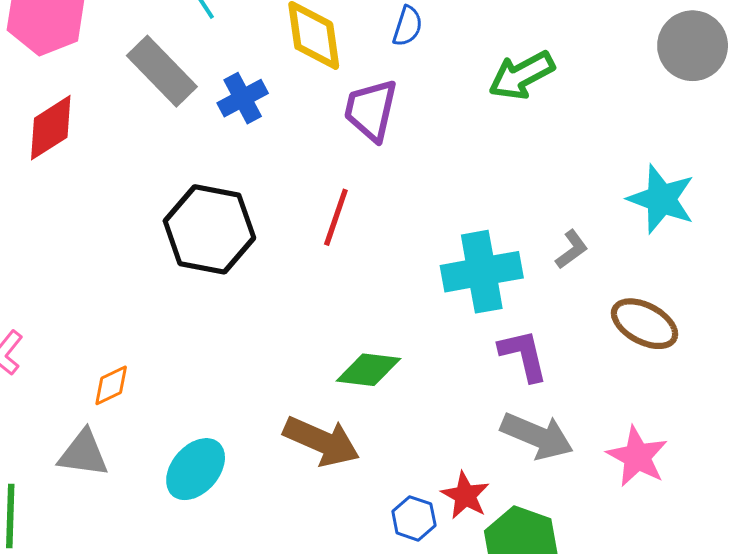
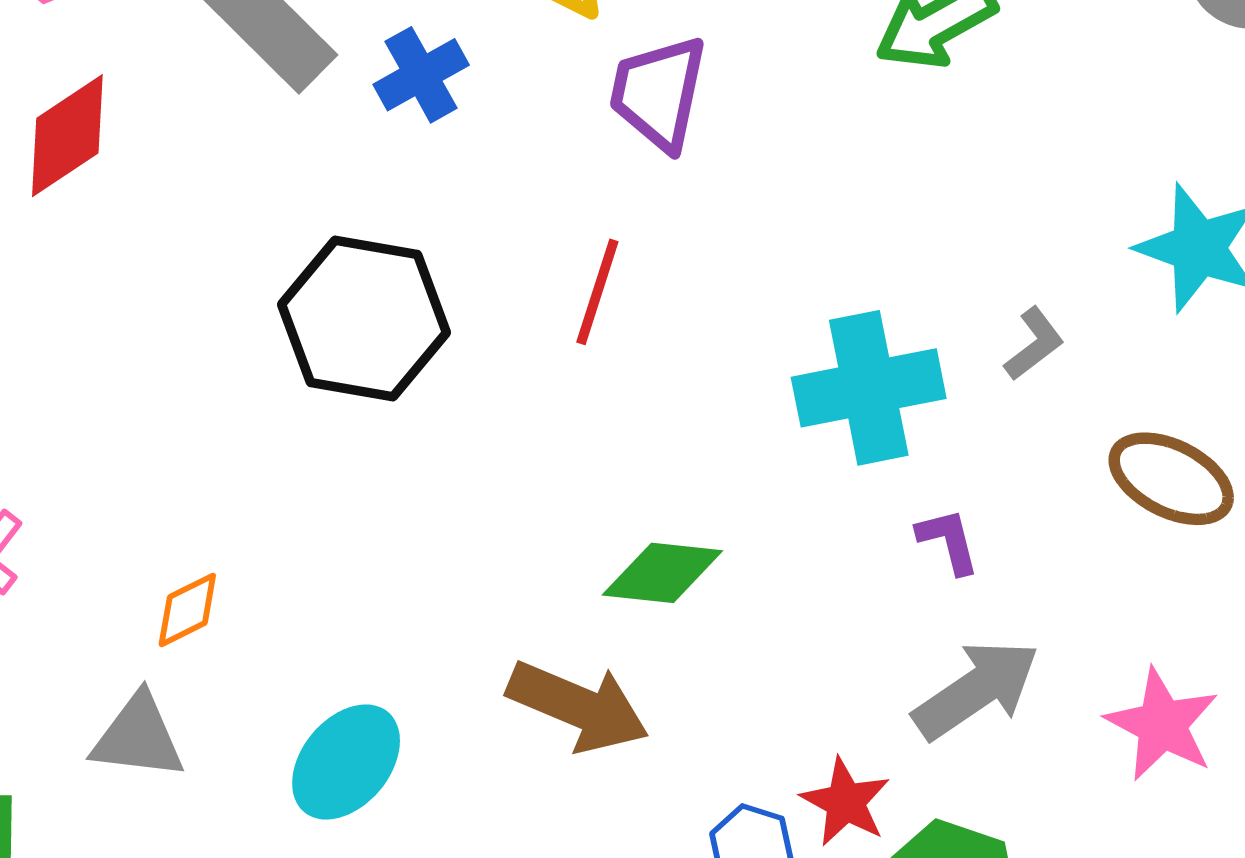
purple L-shape: (523, 355) -> (948, 541), size x0.7
gray arrow: (537, 436) -> (976, 690), turned -56

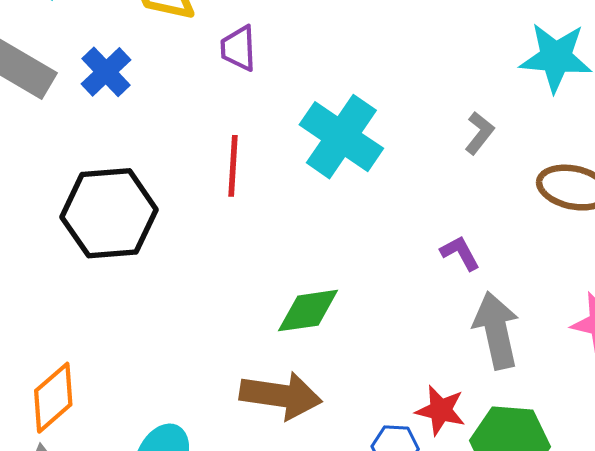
purple trapezoid: (658, 93) -> (238, 48), size x0.7
cyan cross: (869, 388) -> (341, 137), moved, turned -30
orange diamond: (187, 610) -> (53, 398), size x1.5
gray arrow: (976, 690) -> (496, 330), turned -54

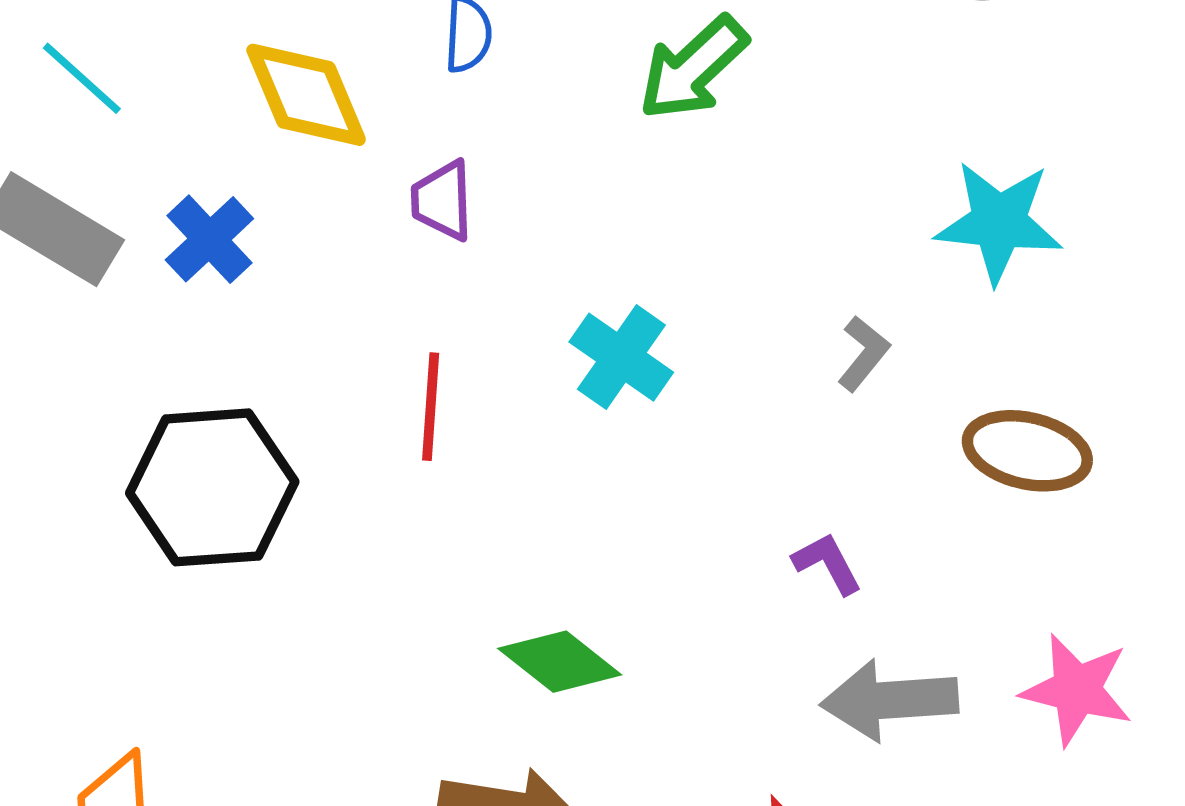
cyan cross: (341, 137) -> (621, 357), size x0.7
green diamond: (308, 311) -> (560, 662), turned 46
gray arrow: (496, 330) -> (890, 700), turned -82

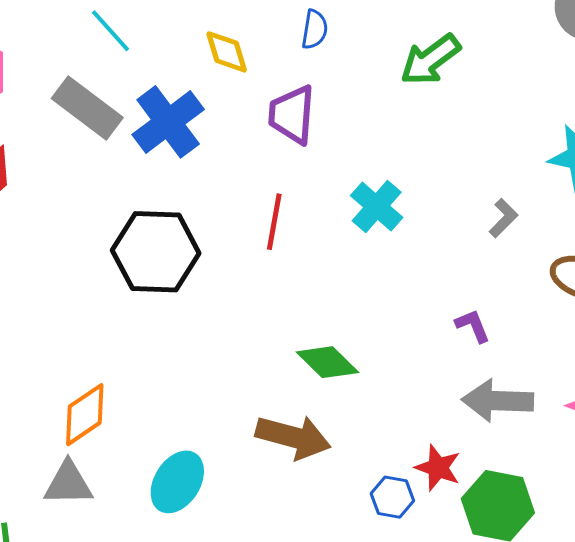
yellow diamond: (306, 95) -> (227, 52), size x0.7
purple trapezoid: (442, 200) -> (292, 115), size x1.4
blue cross: (209, 239) -> (168, 122), size x1.5

